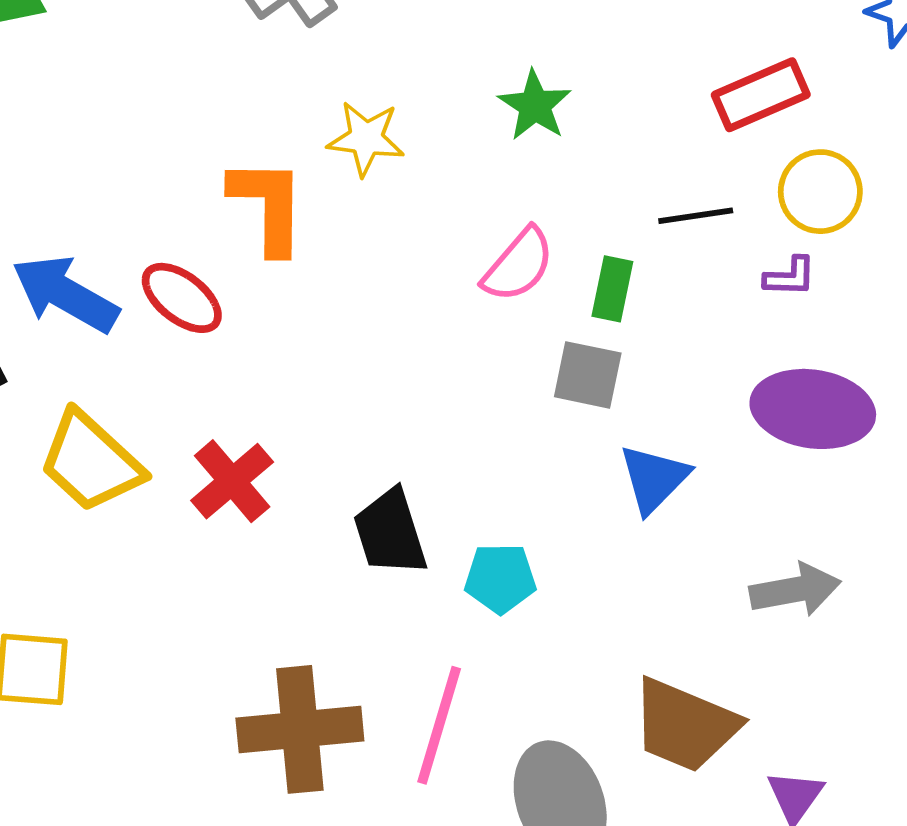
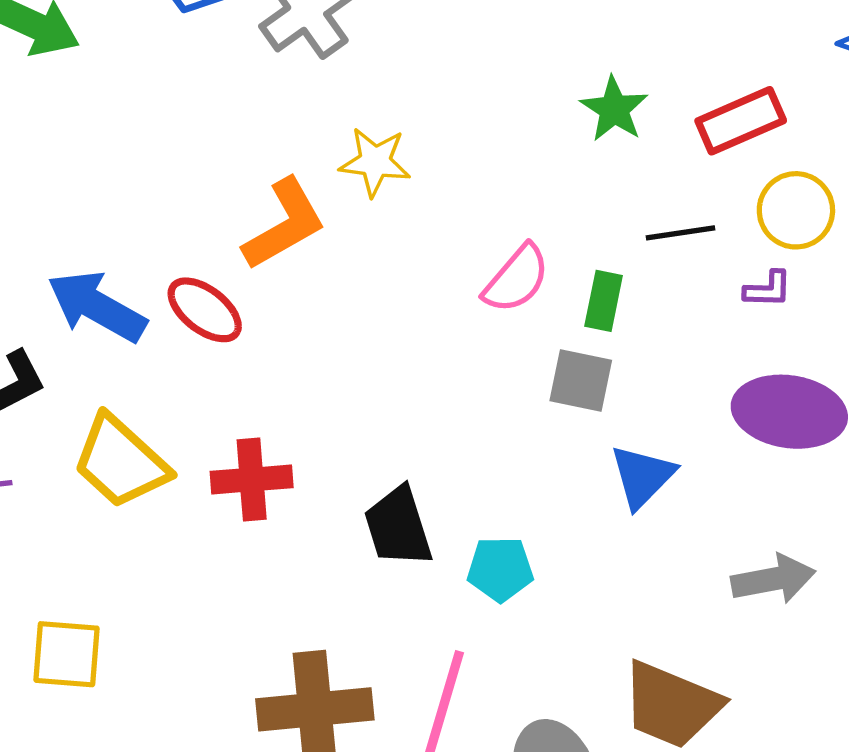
green star: (535, 105) -> (614, 109), moved
orange L-shape: (268, 206) -> (284, 224), turned 60
red cross: (232, 481) -> (252, 479), turned 36

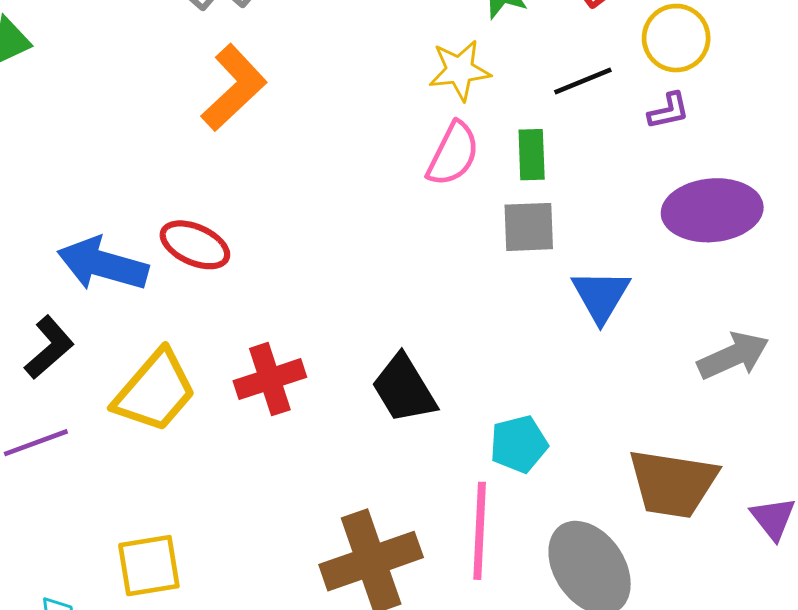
yellow star: (375, 162) -> (460, 70), moved
orange L-shape: (284, 224) -> (234, 88), moved
yellow trapezoid: (121, 462) -> (155, 391), turned -78
cyan pentagon: (500, 569) -> (519, 444), moved

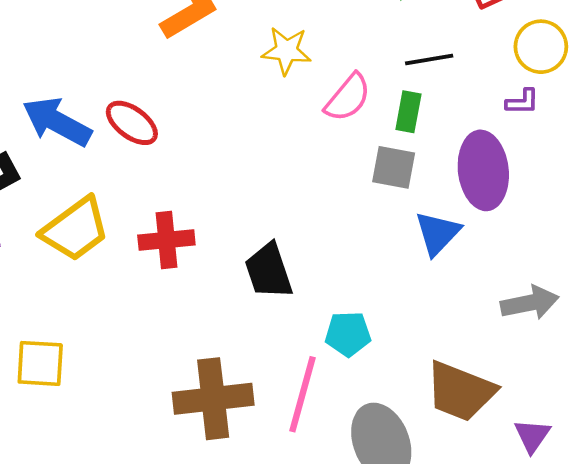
yellow star: (460, 70) -> (286, 51), moved
black line: (583, 81) -> (429, 59), moved
purple ellipse: (712, 210) -> (483, 170), moved, turned 76

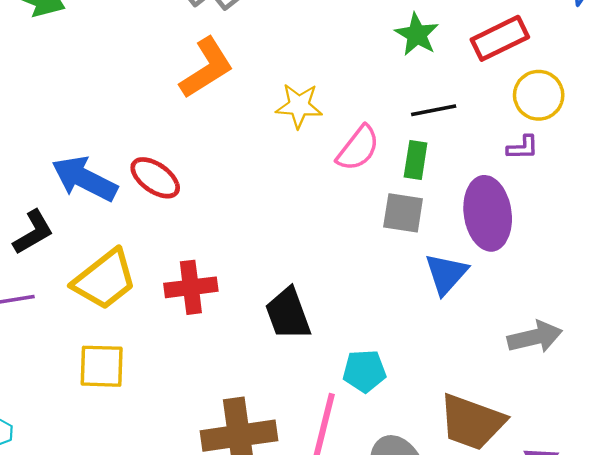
yellow square: (40, 363) -> (102, 366), moved

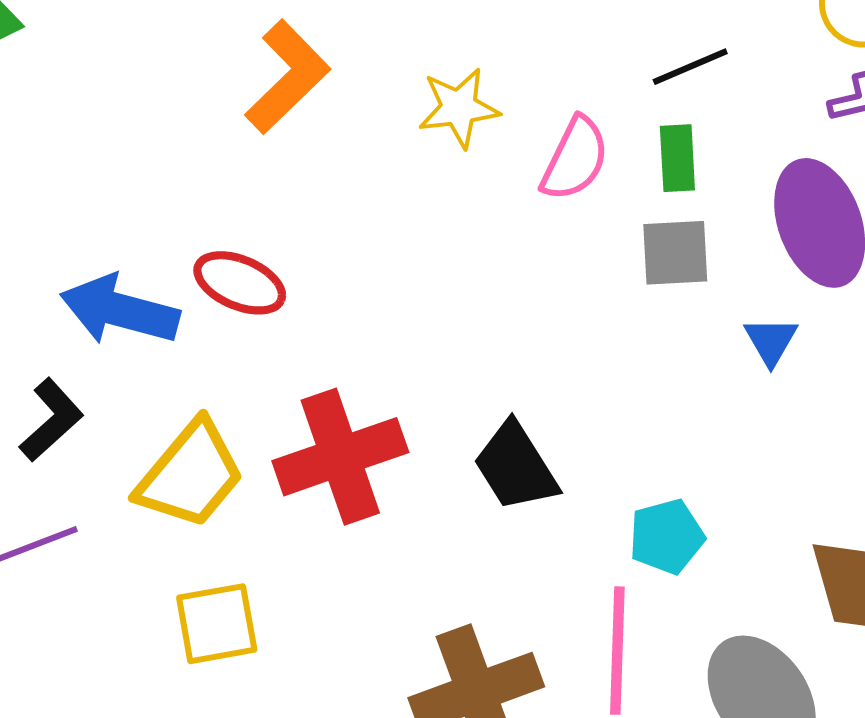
blue triangle: (446, 274) -> (771, 341), size x0.7
red cross: (191, 287) -> (340, 457), size x1.4

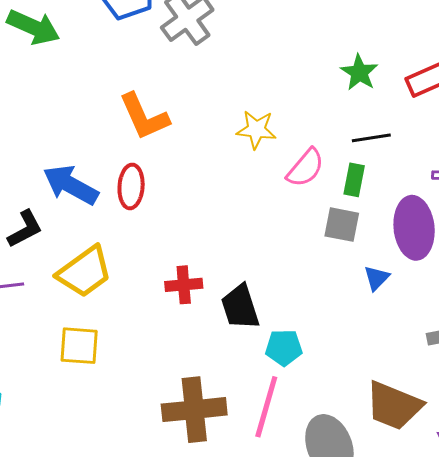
orange L-shape: (287, 77) -> (144, 117), moved, turned 96
red ellipse: (240, 283) -> (131, 186), turned 57
red cross: (340, 457) -> (184, 285), moved, size x0.6
cyan pentagon: (667, 537) -> (284, 348), moved

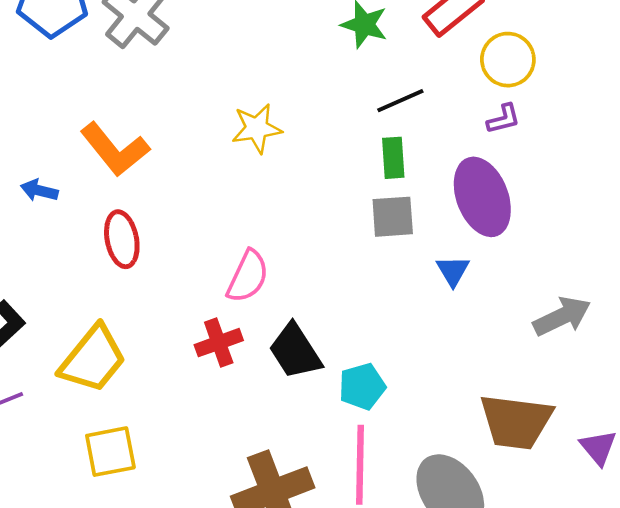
pink semicircle: (305, 168) -> (248, 276), moved
blue arrow: (71, 185) -> (39, 190), moved, size x0.5

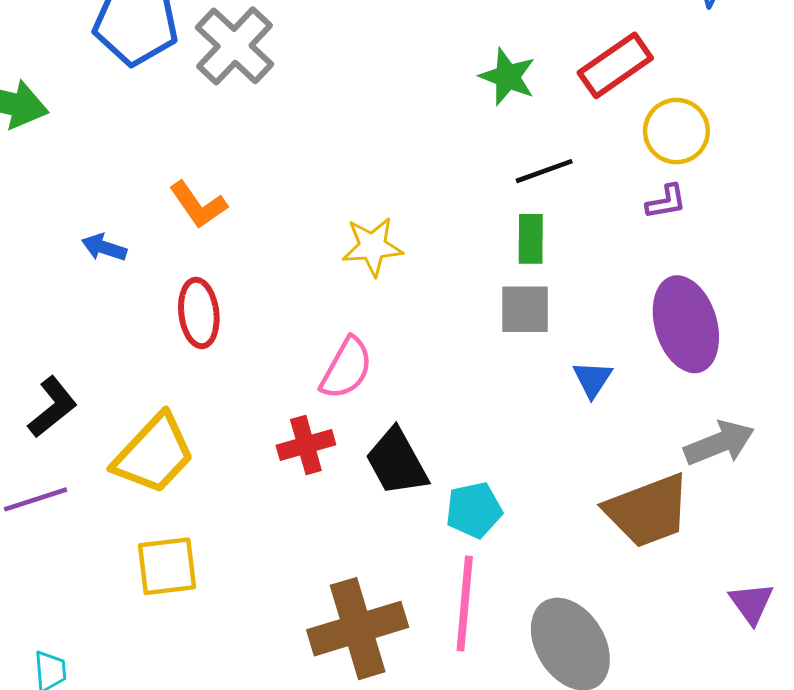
yellow star: (257, 128) -> (372, 247), moved
orange L-shape: (115, 149) -> (198, 205), size x0.7
purple ellipse: (482, 197) -> (686, 324), moved
brown trapezoid: (516, 422) -> (648, 511), moved, turned -32

